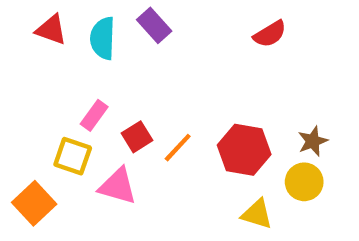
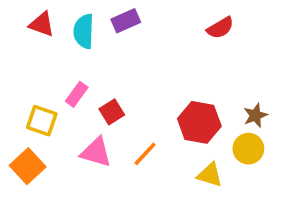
purple rectangle: (154, 25) -> (126, 21), turned -72
orange line: (178, 148) -> (145, 154), moved
yellow square: (73, 156) -> (42, 121), moved

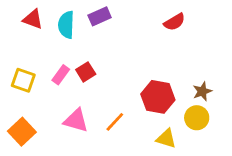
red square: (112, 112) -> (86, 72), moved
yellow square: (42, 121) -> (23, 80), moved

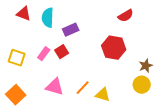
purple rectangle: (100, 16) -> (71, 30), moved
red hexagon: (158, 97) -> (114, 48), moved
yellow triangle: (166, 139) -> (103, 95), moved

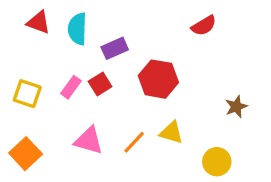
red hexagon: (114, 48) -> (158, 79), moved
yellow circle: (142, 85) -> (217, 162), moved
yellow triangle: (103, 95) -> (171, 133), moved

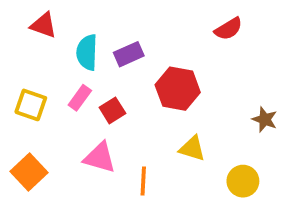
cyan semicircle: (77, 29) -> (87, 52), moved
red square: (100, 84) -> (112, 110), moved
brown star: (236, 107) -> (265, 119), turned -30
orange line: (134, 142) -> (143, 181), moved, turned -40

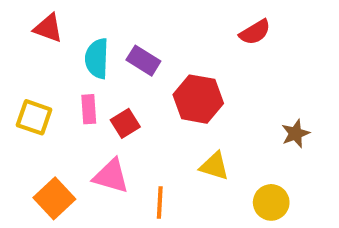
purple rectangle: (129, 54) -> (143, 61), turned 56
pink rectangle: (80, 98) -> (89, 109), turned -40
brown star: (265, 119) -> (295, 134), turned 30
orange square: (29, 172) -> (54, 198), moved

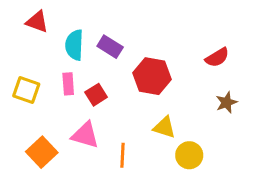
red semicircle: (255, 32) -> (217, 57), moved
yellow circle: (271, 202) -> (189, 155), moved

